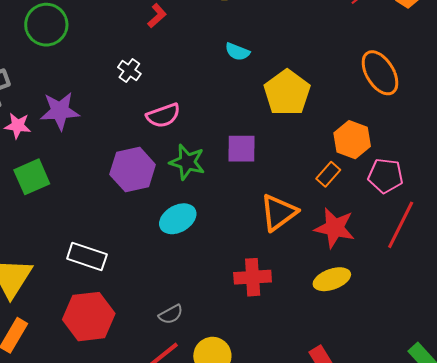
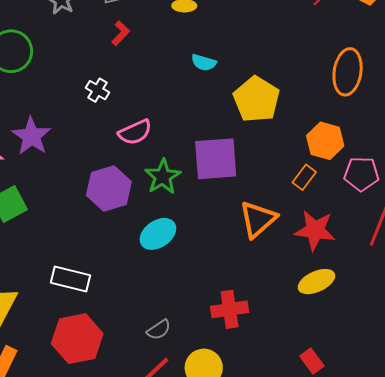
orange ellipse: (380, 73) -> (348, 72), turned 45
purple star: (60, 111) -> (31, 136), turned -30
purple square: (241, 149) -> (216, 159), size x1.5
green star: (187, 162) -> (163, 177), turned 30
red cross: (253, 277) -> (230, 309), moved

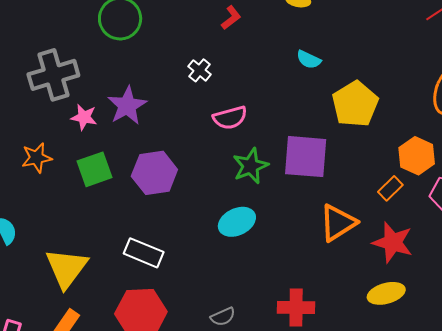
purple hexagon: (109, 189) -> (154, 173), moved

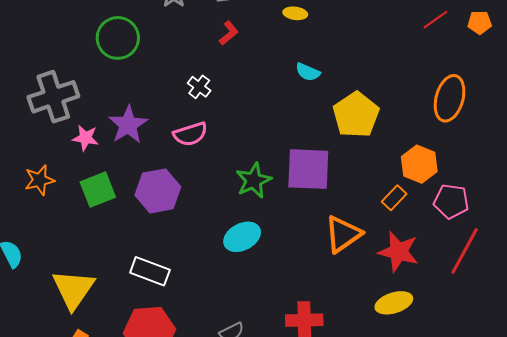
pink semicircle: (230, 118) -> (190, 134), moved

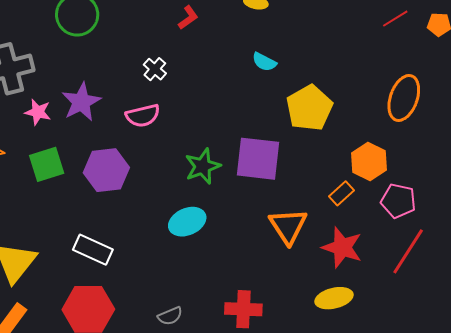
orange triangle: (343, 234) -> (288, 226), turned -33

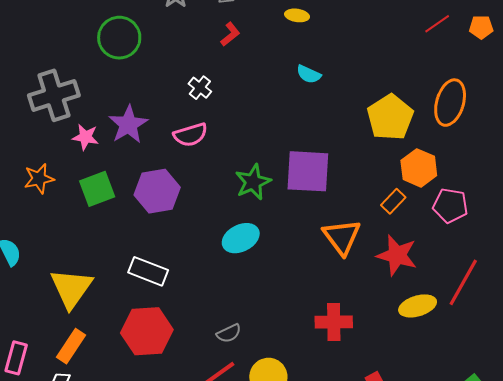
yellow pentagon: (309, 108) -> (390, 117), moved
red line: (408, 251) -> (463, 282), moved
yellow ellipse: (334, 298) -> (418, 306), moved
red cross: (243, 309) -> (334, 322), moved

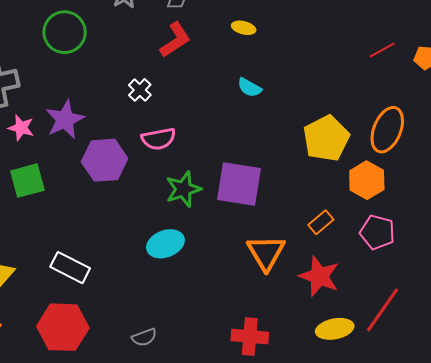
red L-shape: (230, 34) -> (175, 40), size x1.5
pink semicircle: (190, 135) -> (159, 139), moved
orange hexagon: (419, 168) -> (367, 180), moved
purple hexagon: (157, 191) -> (105, 160), moved

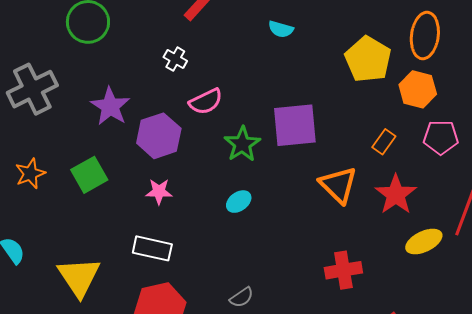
pink star: (21, 128) -> (159, 192), moved
cyan ellipse: (165, 244) -> (239, 202), size x0.7
red star: (319, 276) -> (396, 195), turned 30

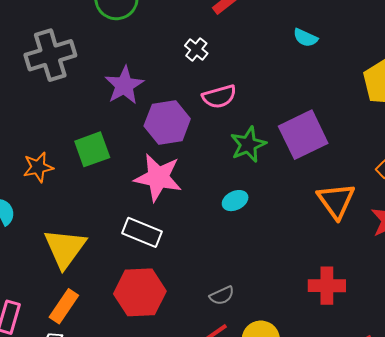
purple square: (295, 125) -> (303, 135), turned -30
orange star: (30, 174) -> (38, 167), moved
pink star: (159, 192) -> (158, 177), size x1.8

